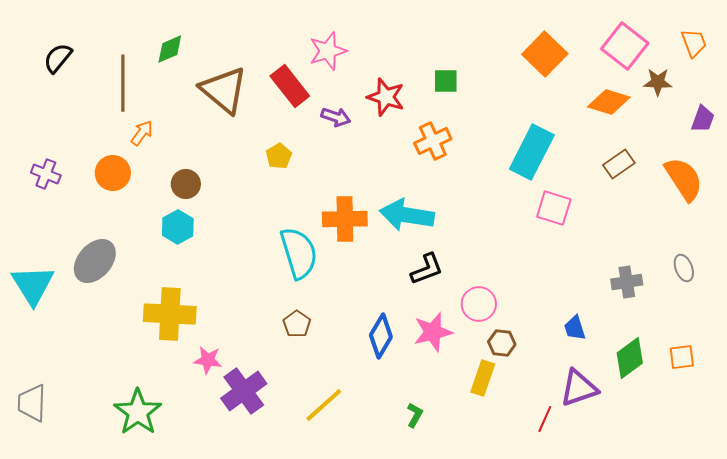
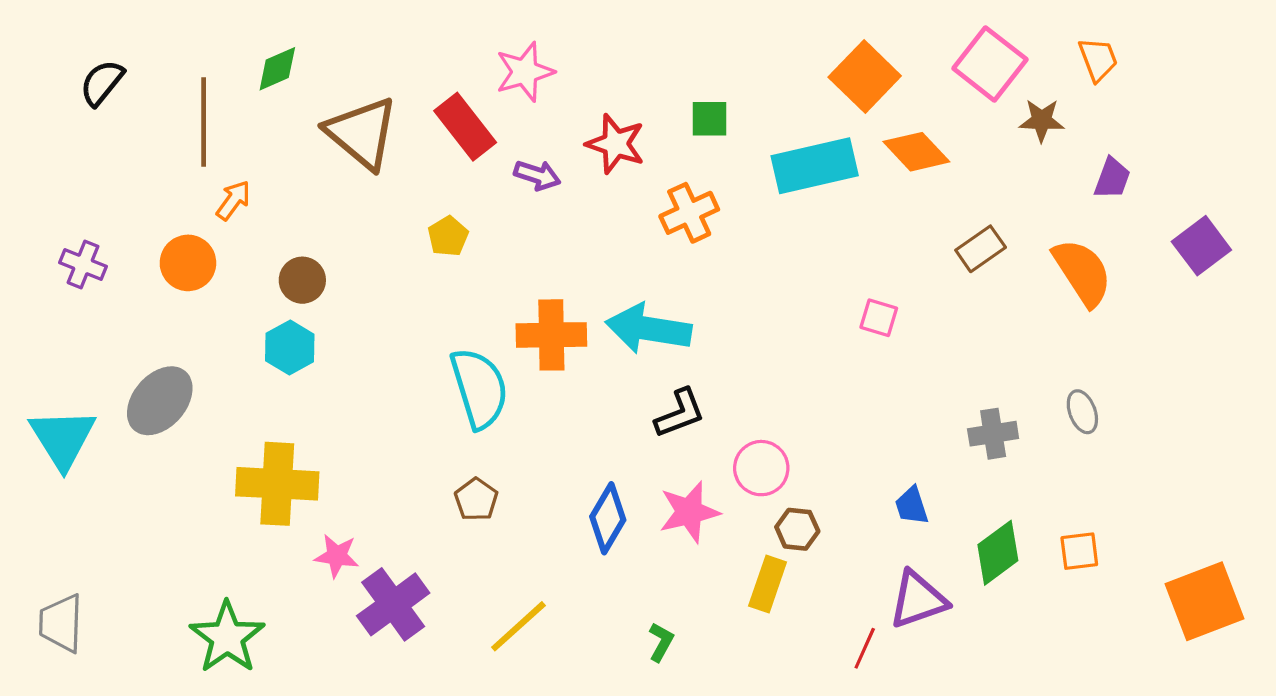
orange diamond: (609, 102) -> (916, 152), moved, turned 30
cyan rectangle: (532, 152) -> (815, 166), moved, turned 50
pink square: (554, 208) -> (879, 318), size x0.7

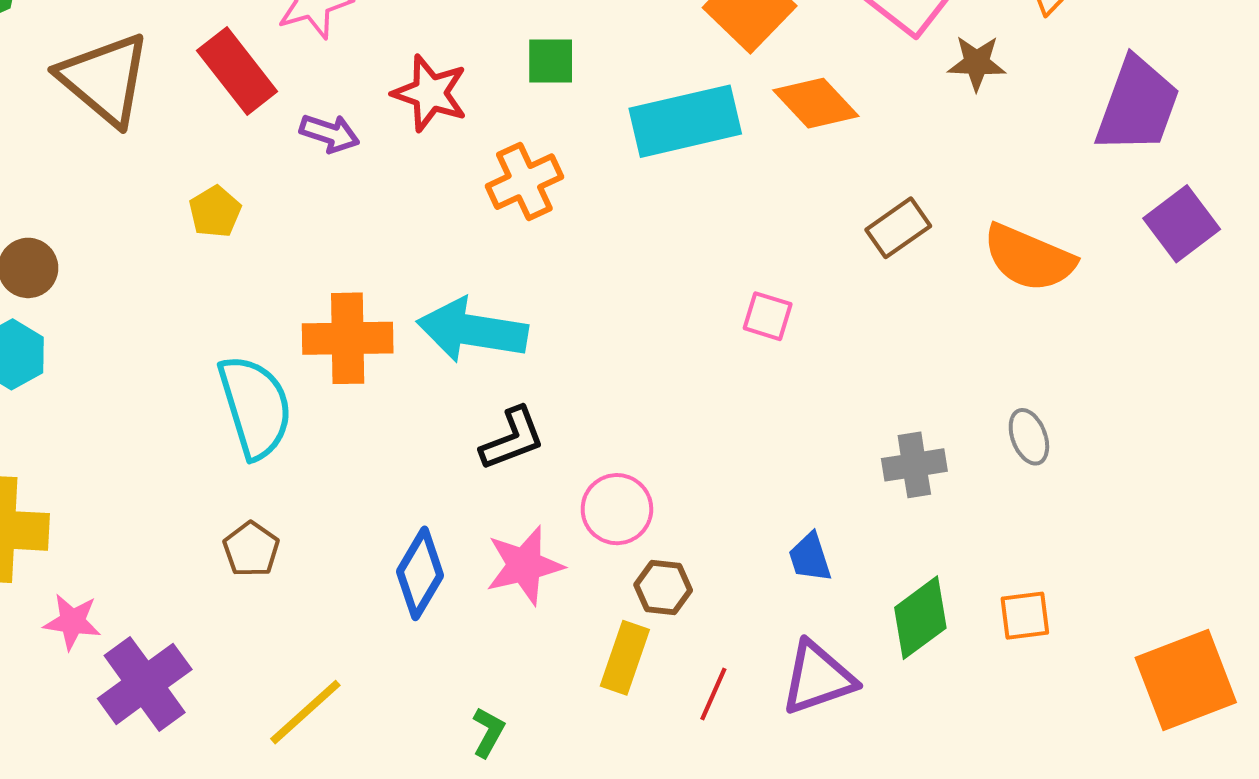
purple trapezoid: (1112, 178) -> (1137, 105), moved, size x1.8
orange semicircle: (1082, 272) -> (1029, 258), turned 146
red line: (865, 648) -> (713, 694), moved

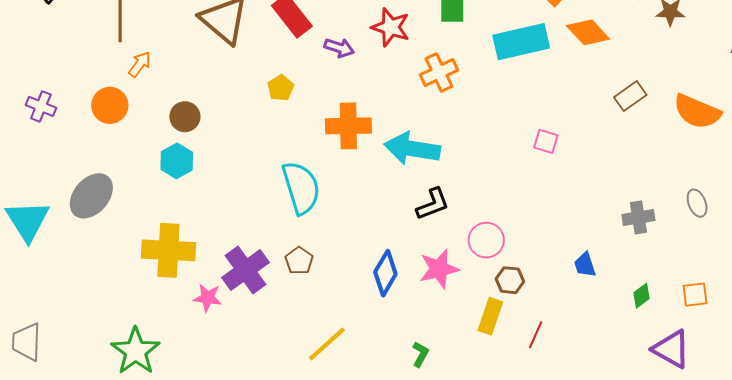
pink square: (768, 316) -> (546, 141), moved
orange cross: (348, 338) -> (348, 126), moved
green diamond: (920, 618) -> (642, 296), size x0.6
purple triangle: (818, 678) -> (671, 349), moved, turned 48
purple cross: (145, 684) -> (246, 270), moved

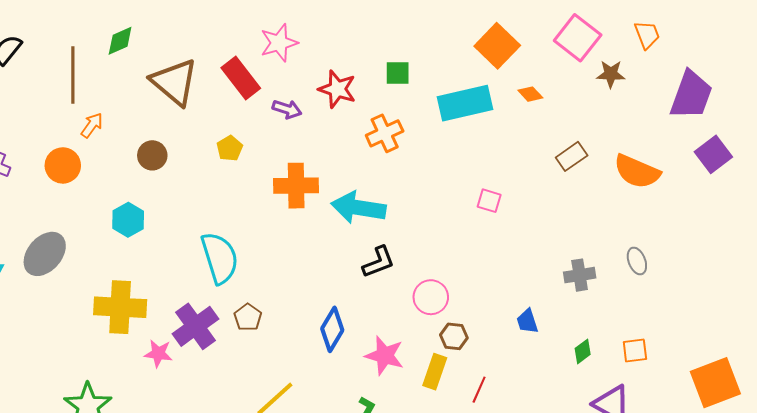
orange diamond: (588, 32) -> (530, 94), size x0.6
brown circle: (185, 117) -> (152, 155), moved
cyan semicircle: (301, 188) -> (220, 258), moved
pink star: (439, 269) -> (385, 356), moved, turned 30

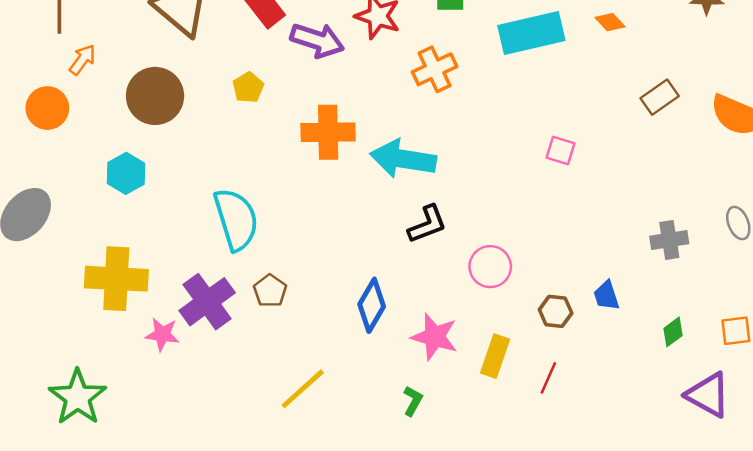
purple arrow: (287, 109) -> (317, 40), size x1.5
brown circle: (152, 155) -> (155, 96), size x1.6
brown hexagon: (454, 336) -> (556, 311), moved

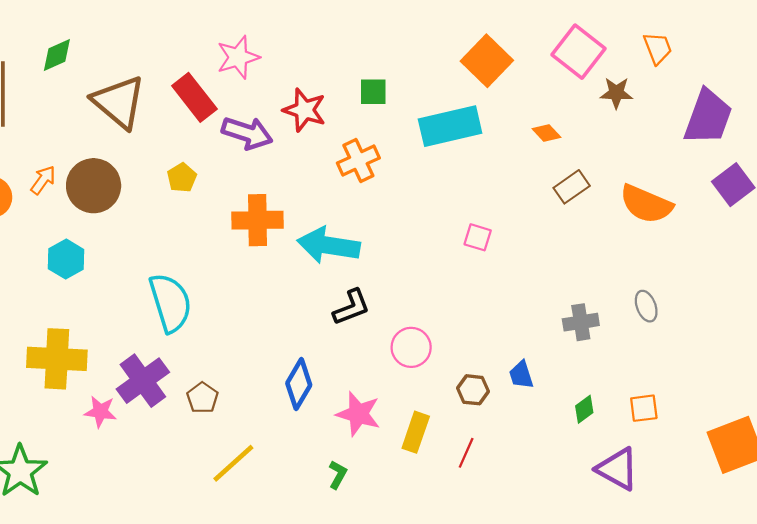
orange diamond: (610, 22) -> (546, 133), moved
orange arrow: (82, 60) -> (43, 180), moved
brown pentagon: (270, 291) -> (202, 398), moved

